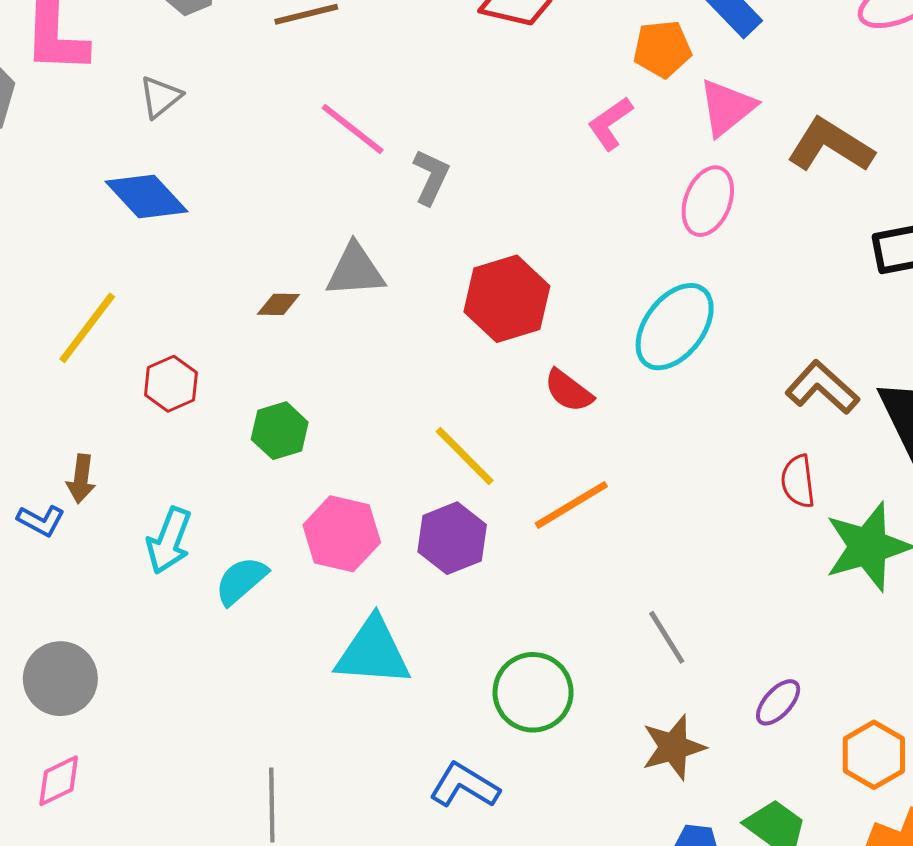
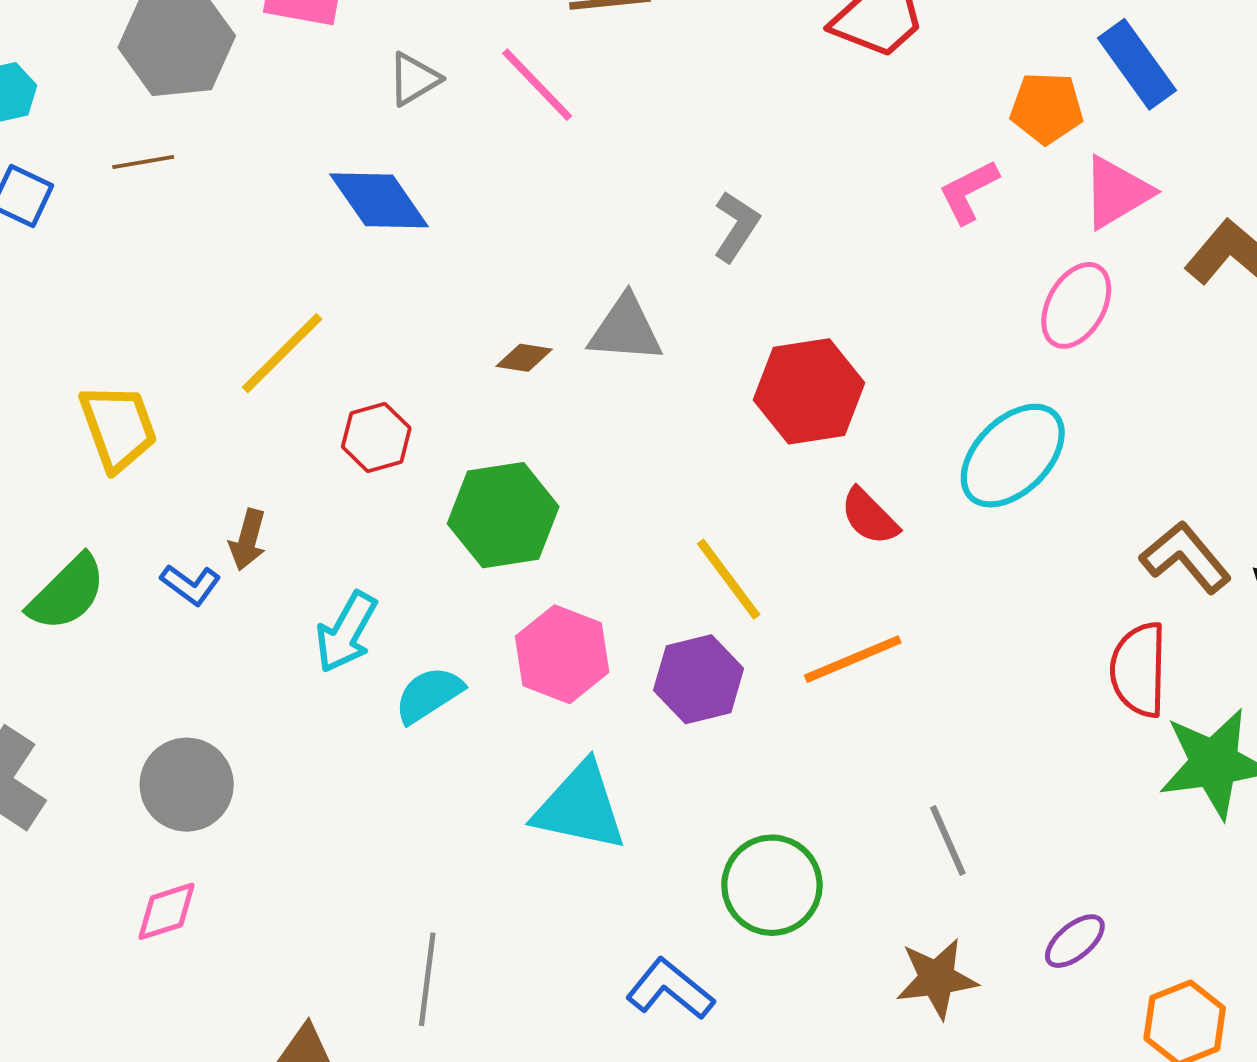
pink line: (353, 129) -> (537, 85), moved
green hexagon: (280, 431) -> (503, 515), size x1.5
red semicircle: (798, 481) -> (1139, 670), size x1.4

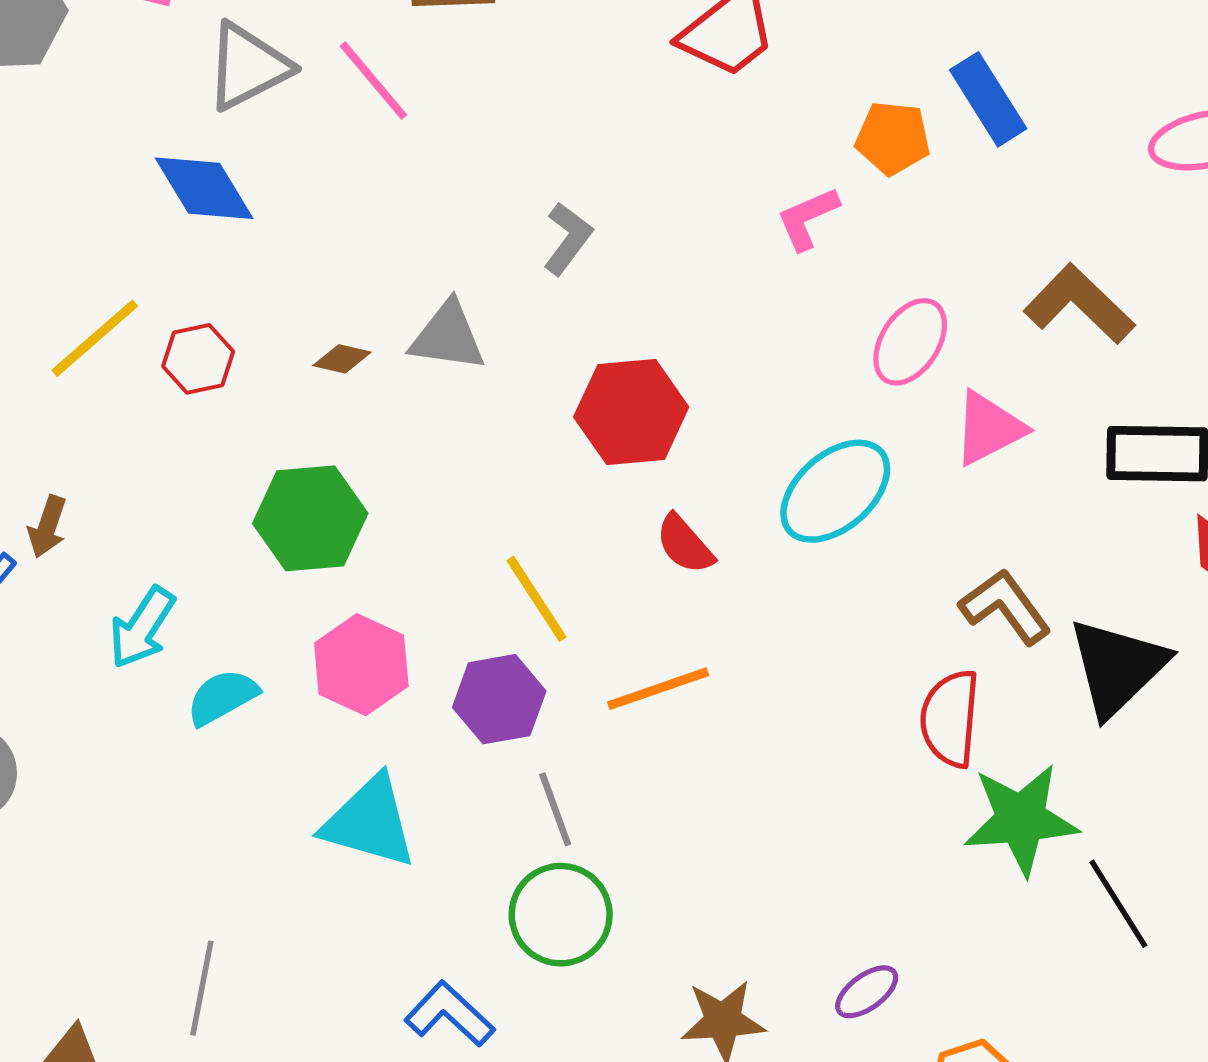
gray triangle: (414, 79) -> (248, 66), size x1.6
pink triangle: (1117, 192) -> (989, 428), moved
red hexagon: (376, 437) -> (198, 359), moved
gray line: (948, 840) -> (555, 809), moved

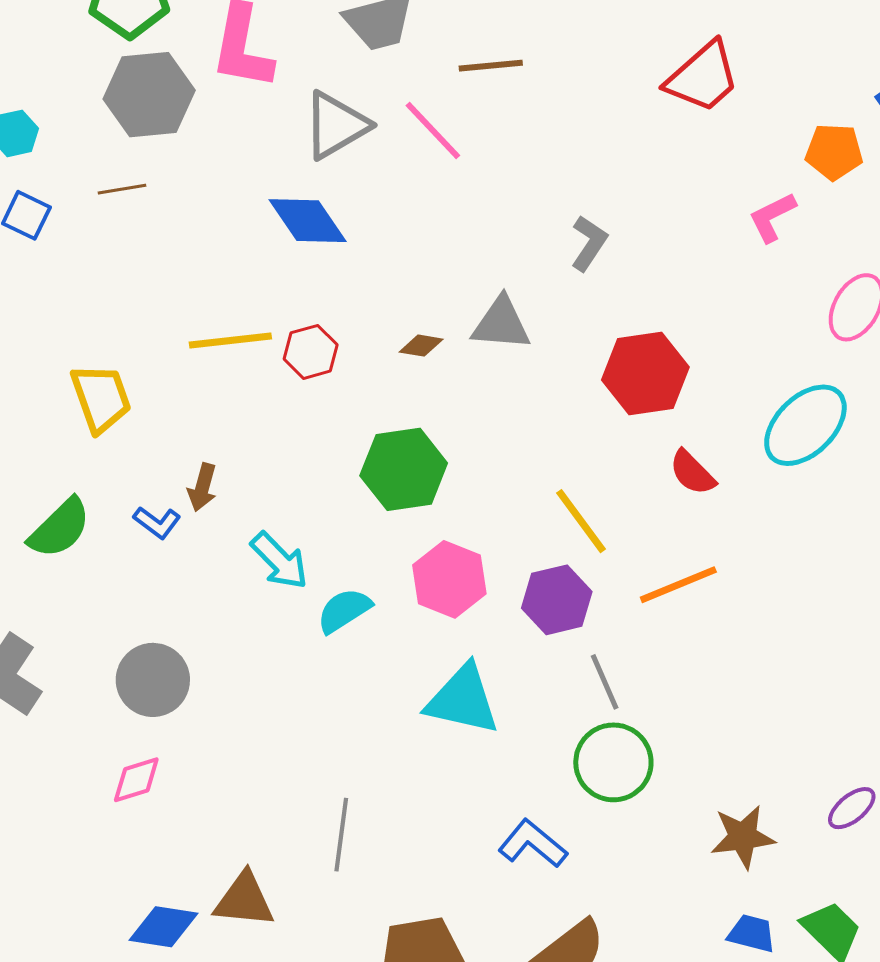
yellow line: (95, 338) -> (230, 341), turned 38
cyan arrow: (142, 628) -> (279, 561), turned -74

